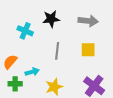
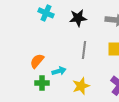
cyan cross: (25, 31) -> (46, 13), moved

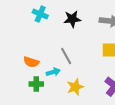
gray line: (84, 50) -> (66, 56), moved, turned -36
orange semicircle: (37, 61) -> (31, 62), turned -112

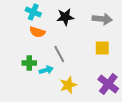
orange semicircle: (31, 62) -> (37, 32), moved
green cross: (36, 84) -> (29, 63), moved

